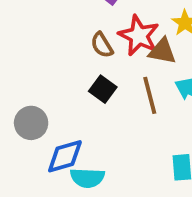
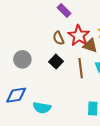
gray circle: (31, 123) -> (22, 59), moved
blue diamond: (65, 156) -> (16, 95), moved

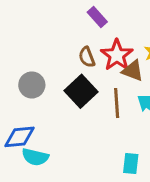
black square: (56, 62) -> (81, 91), size x1.5
cyan semicircle: (42, 108) -> (35, 157), moved

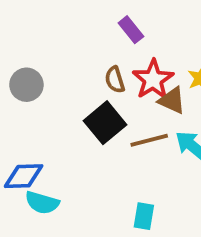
gray circle: (32, 85) -> (26, 85), moved
brown line: (117, 103) -> (149, 140), turned 76
cyan rectangle: (131, 163) -> (144, 216), moved

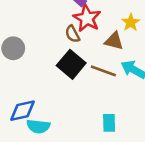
red star: (153, 79) -> (87, 18), moved
brown line: (149, 140) -> (103, 71), turned 45

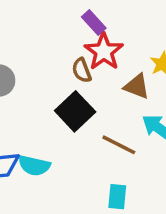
brown line: (103, 71) -> (119, 145), moved
cyan semicircle: (38, 126) -> (34, 166), moved

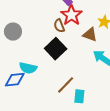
brown line: (119, 145) -> (66, 85), moved, turned -72
cyan semicircle: (34, 166) -> (28, 68), moved

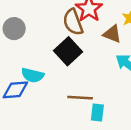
brown semicircle: (59, 26) -> (73, 22), size x1.5
brown line: (66, 85) -> (80, 98), turned 48

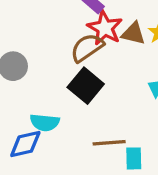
brown semicircle: (73, 22) -> (87, 48), turned 84
brown triangle: (112, 34) -> (133, 33), moved

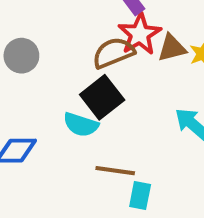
brown triangle: (133, 33) -> (172, 48), turned -40
cyan semicircle: (45, 122) -> (81, 125), moved

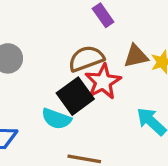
red star: (140, 34) -> (103, 82), moved

